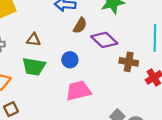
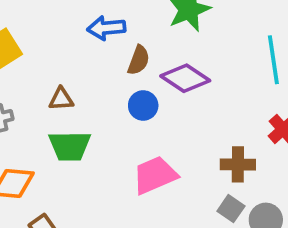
blue circle: (70, 60) -> (143, 106), moved
brown cross: (129, 62) -> (238, 164), moved

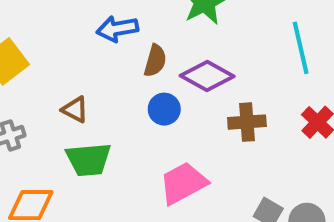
brown triangle: (61, 99) -> (75, 109), turned 36
brown cross: (238, 164) -> (247, 122), moved

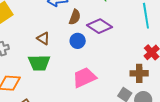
brown triangle: (75, 109) -> (43, 38), moved
brown cross: (247, 122) -> (139, 73), moved

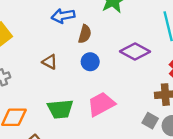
purple diamond: (100, 26) -> (135, 51), moved
green trapezoid: (39, 63) -> (60, 109), moved

